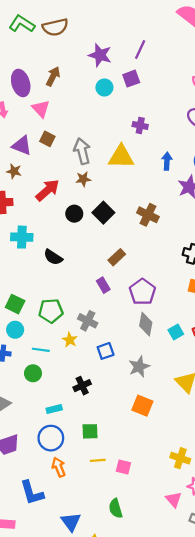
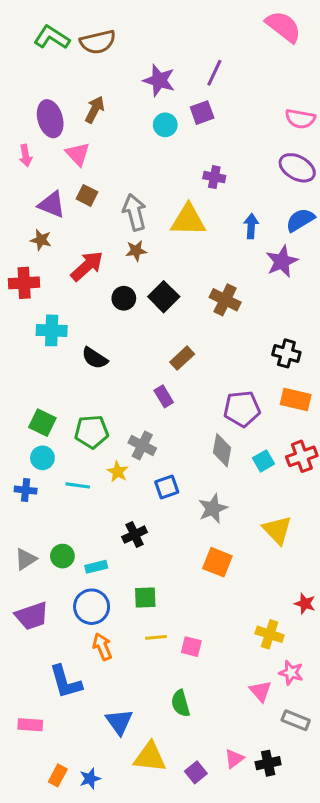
purple pentagon: (142, 292) -> (242, 409), moved, turned 30
green circle: (33, 373) -> (62, 556), moved

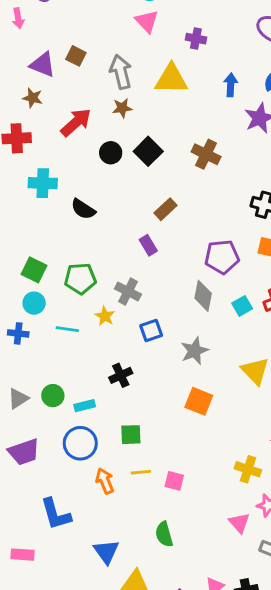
pink triangle: (78, 154) -> (147, 21), moved
orange arrow: (102, 647) -> (105, 481), moved

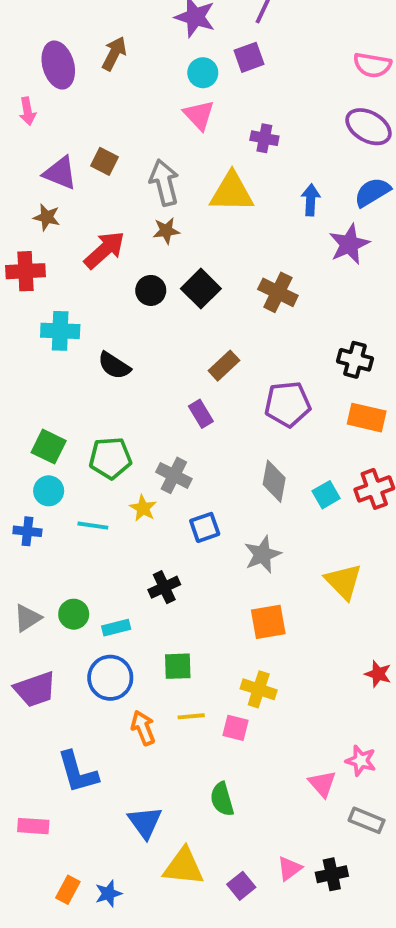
purple pentagon: (222, 257) -> (288, 404), moved
orange square: (199, 401) -> (268, 622), turned -32
yellow cross: (248, 469) -> (259, 689), moved

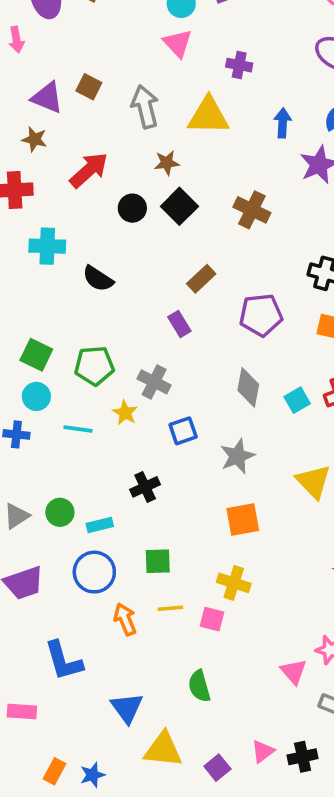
brown star: (166, 231) -> (167, 163), moved

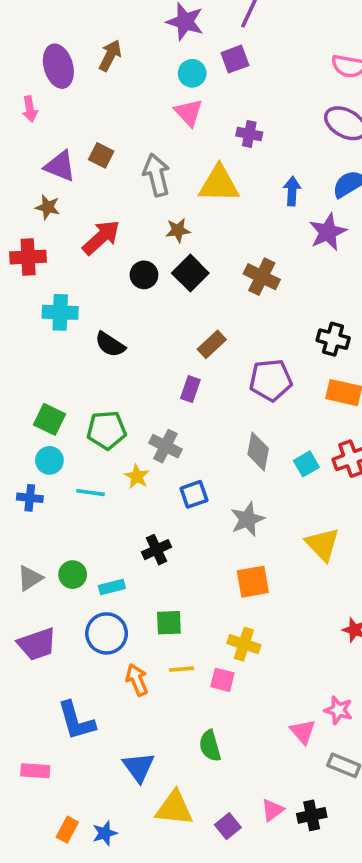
purple rectangle: (179, 324) -> (190, 389), turned 50

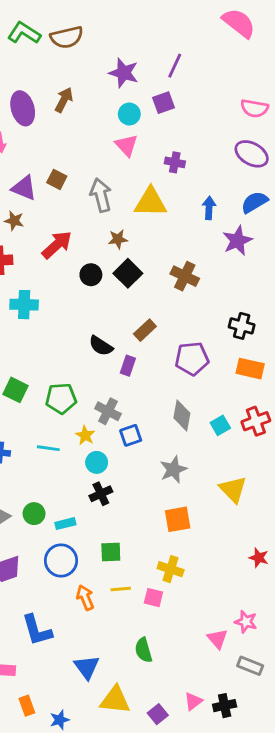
black semicircle: (110, 344) -> (101, 346), moved
cyan circle: (49, 460) -> (97, 462), moved
blue square: (194, 494) -> (131, 435), moved
orange rectangle: (67, 830) -> (27, 706), moved, turned -48

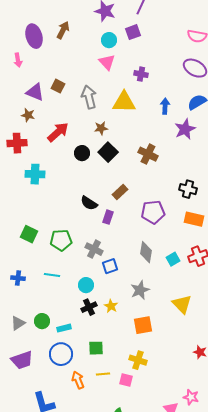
yellow star: (85, 435) -> (111, 306), moved

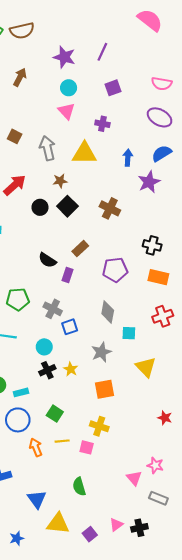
purple square: (133, 32) -> (113, 88), moved
cyan square: (173, 259) -> (129, 333), moved, turned 32
green square: (96, 348) -> (55, 414), turned 35

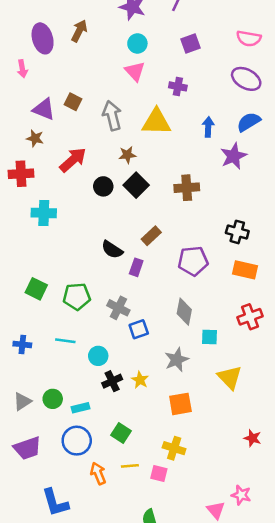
brown cross: (110, 208) -> (187, 188), turned -30
cyan circle: (44, 347) -> (98, 356), moved

